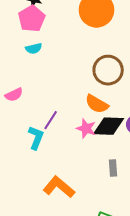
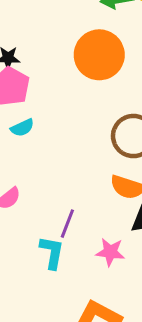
pink star: (86, 128) -> (110, 252), moved

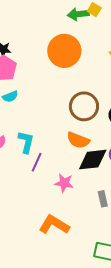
cyan L-shape: (52, 252) -> (26, 142), moved

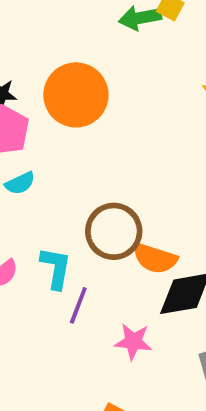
orange circle: (64, 51) -> (76, 95), moved
brown circle: (84, 106) -> (114, 231), moved

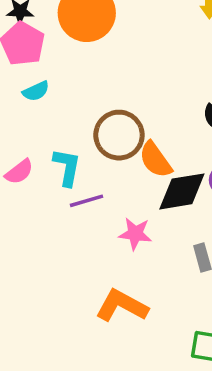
orange semicircle: (155, 258) -> (155, 160), turned 36
purple line: (78, 305) -> (87, 201), turned 52

